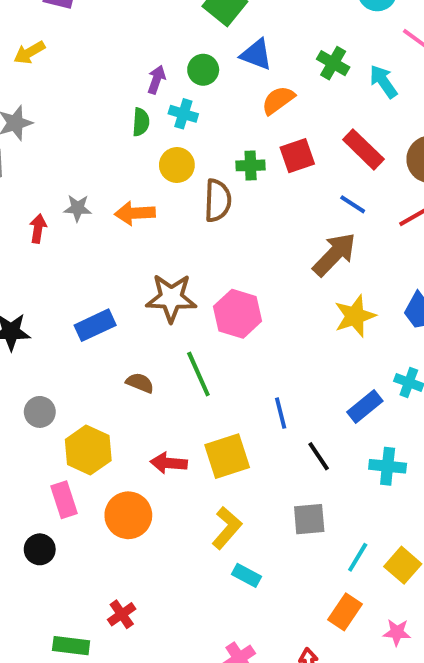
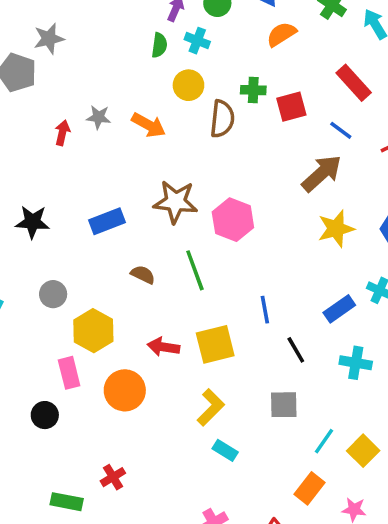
red square: (297, 156) -> (291, 107), moved
orange arrow: (135, 213) -> (149, 125), turned -152

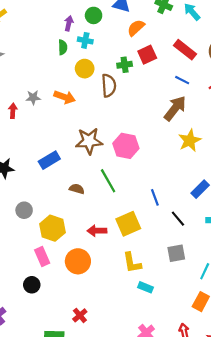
red square: (291, 107) -> (147, 55), moved
yellow L-shape: (211, 407) -> (132, 263), turned 135

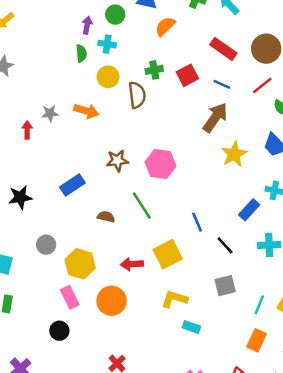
red square: (147, 55) -> (187, 75), moved
brown star: (89, 141) -> (117, 161), size x0.7
yellow L-shape: (132, 263) -> (174, 299), turned 120

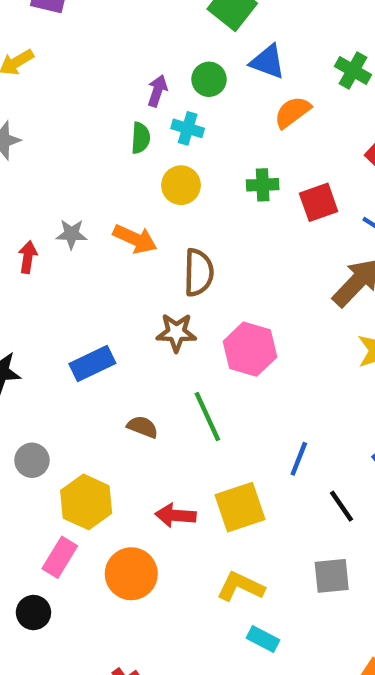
brown semicircle: (137, 95) -> (199, 272), moved
blue line: (197, 222) -> (299, 459), turned 36
pink rectangle: (70, 297) -> (60, 557), turned 50

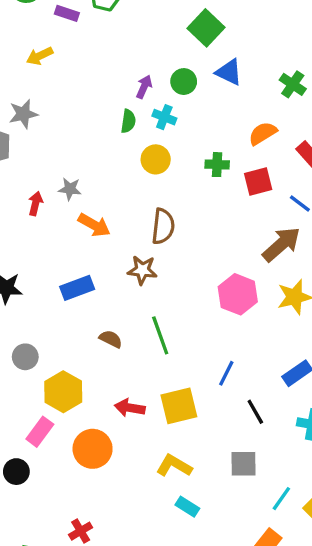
orange semicircle: (292, 112) -> (263, 133), moved
orange arrow: (135, 239) -> (94, 225), moved
pink hexagon: (250, 349) -> (238, 294), moved

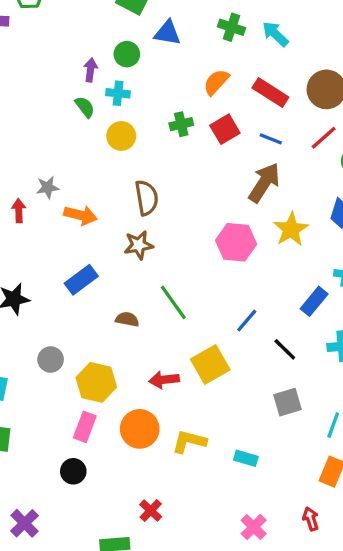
green semicircle: (128, 121) -> (85, 107), turned -30
blue line: (226, 373) -> (247, 321), turned 30
yellow L-shape: (174, 466) -> (189, 441), moved

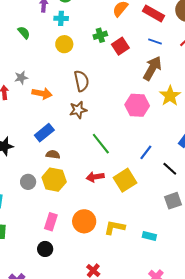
green semicircle: (85, 107) -> (24, 33), moved
red square: (225, 129) -> (120, 46), moved
brown semicircle: (127, 319) -> (53, 154), moved
red arrow: (164, 380) -> (95, 177), moved
yellow hexagon: (96, 382) -> (54, 180), moved

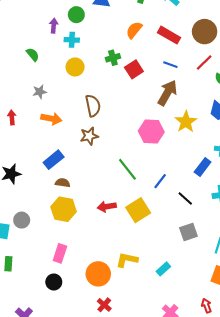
gray star: (21, 78) -> (40, 92), moved
green line: (101, 144) -> (127, 169), moved
gray circle: (28, 182) -> (22, 220), moved
orange circle: (84, 221) -> (98, 274), moved
cyan rectangle: (149, 236) -> (163, 269), turned -56

